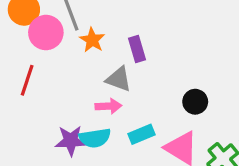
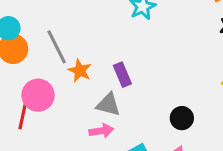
pink circle: (46, 33) -> (38, 95), moved

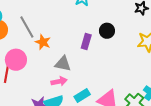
purple rectangle: (122, 75) -> (86, 42), moved, turned 42
black circle: (182, 118) -> (107, 31), moved

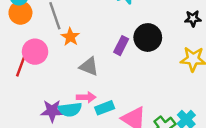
black circle: (107, 31) -> (148, 37), size x1.5
pink arrow: (59, 81) -> (86, 97), moved

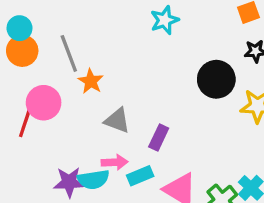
black circle: (148, 37) -> (216, 79), moved
purple rectangle: (121, 46) -> (159, 138), moved

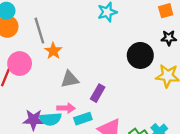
gray triangle: (117, 120) -> (70, 79), turned -36

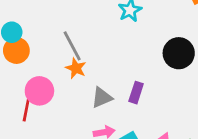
gray line: (39, 31) -> (72, 46), moved
purple rectangle: (98, 93) -> (136, 93), moved

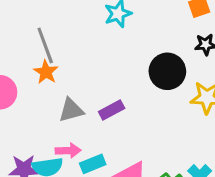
purple rectangle: (136, 93) -> (112, 110), turned 36

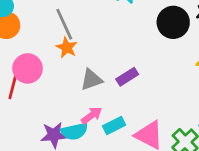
black circle: (167, 71) -> (173, 22), moved
pink arrow: (68, 151) -> (92, 115), turned -30

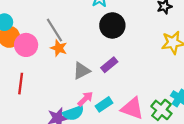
black circle: (173, 22) -> (112, 25), moved
pink circle: (28, 68) -> (26, 45), moved

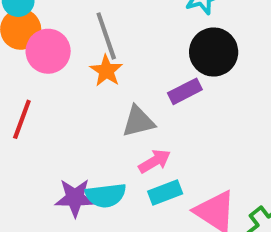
purple rectangle: (109, 65) -> (185, 91), moved
pink arrow: (85, 99) -> (155, 161), moved

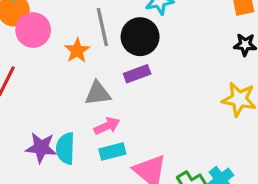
gray line: (106, 36) -> (102, 27), moved
black circle: (214, 52) -> (140, 37), moved
cyan semicircle: (106, 195) -> (65, 148), turned 92

